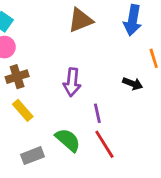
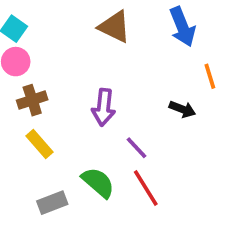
brown triangle: (80, 20) -> (115, 27), turned 48
blue arrow: (133, 20) -> (182, 27), turned -32
purple line: (97, 113) -> (137, 148), turned -30

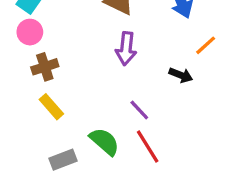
orange line: (210, 76) -> (206, 45), turned 65
purple arrow: (104, 107) -> (126, 49), moved

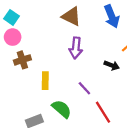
yellow rectangle: (51, 107) -> (45, 81), moved, turned 42
red line: (148, 146) -> (103, 112), moved

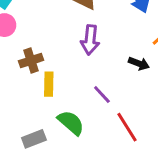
brown cross: (22, 60) -> (31, 61), moved

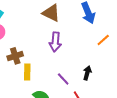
black arrow: (139, 64) -> (87, 73), moved, turned -96

